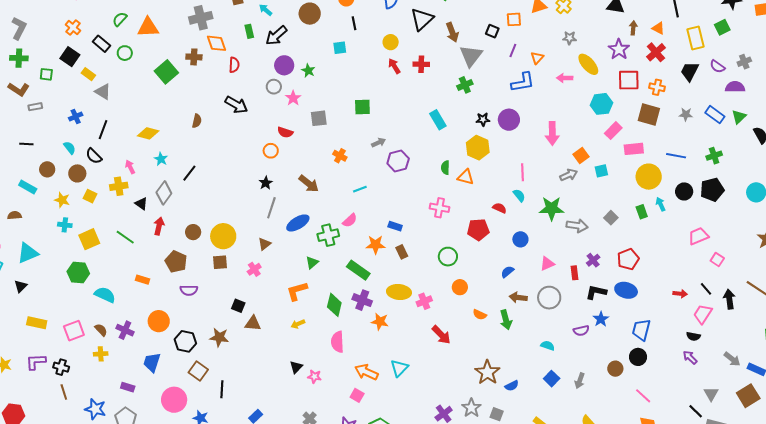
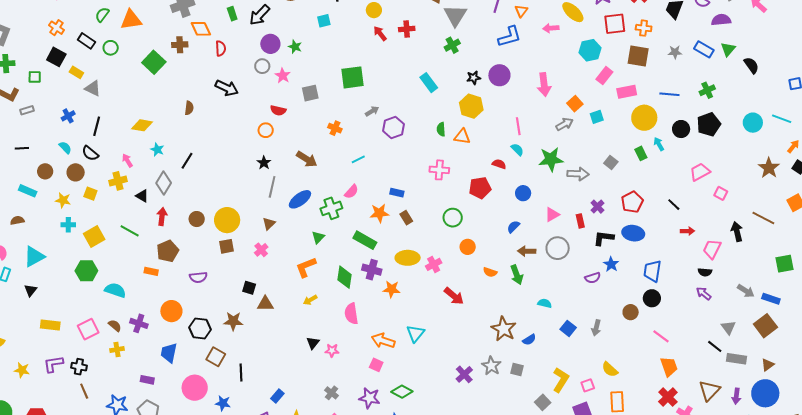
green square: (362, 107) -> (353, 77), size x1.4
brown pentagon: (176, 262) -> (168, 251), moved, turned 30
black line: (706, 289) -> (674, 205), moved
cyan semicircle: (548, 346) -> (545, 303), moved

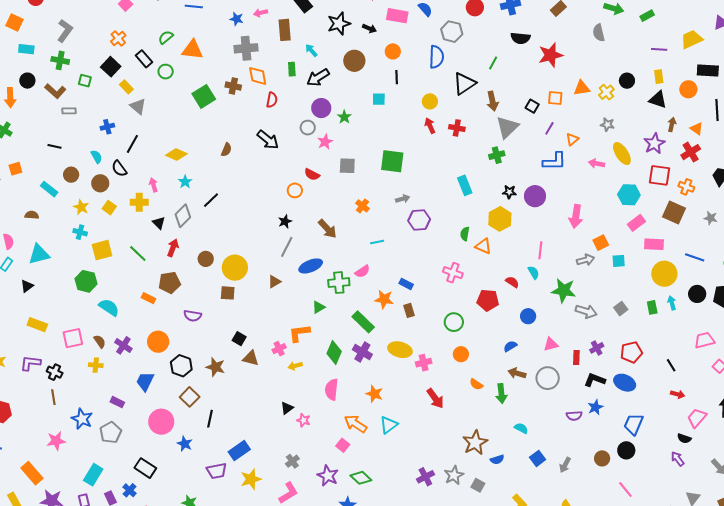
pink cross: (261, 250) -> (279, 349), moved
orange star: (391, 289) -> (374, 394), moved
blue rectangle: (277, 396) -> (239, 451), size x1.5

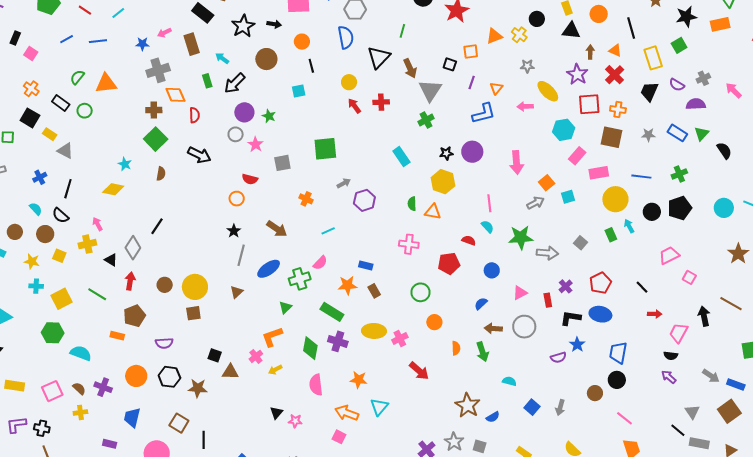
green square: (204, 96) -> (156, 139), moved
cyan star: (185, 182) -> (125, 164), moved
black hexagon: (181, 366) -> (169, 377), moved
orange semicircle: (476, 384) -> (456, 348), turned -112

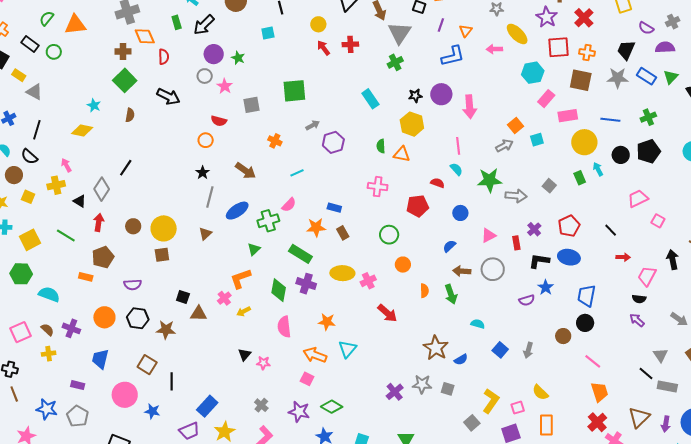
black trapezoid: (649, 91) -> (626, 50), moved
gray star: (648, 135) -> (618, 78), size x1.5
pink arrow: (517, 163) -> (470, 107), moved
gray star: (454, 442) -> (422, 384), turned -30

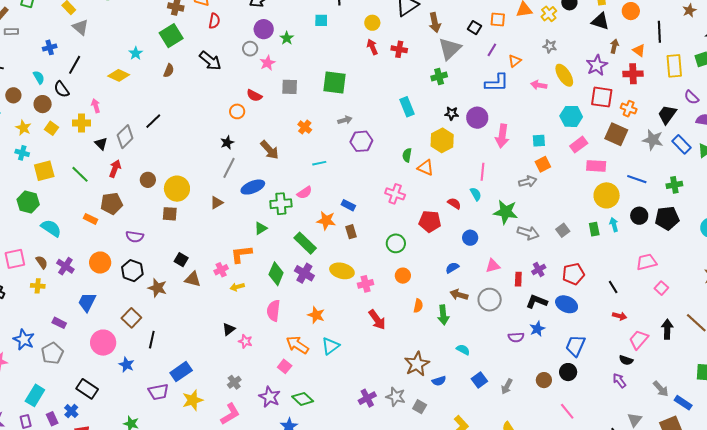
red cross: (584, 18) -> (633, 74), turned 30
cyan square: (537, 140) -> (539, 141), moved

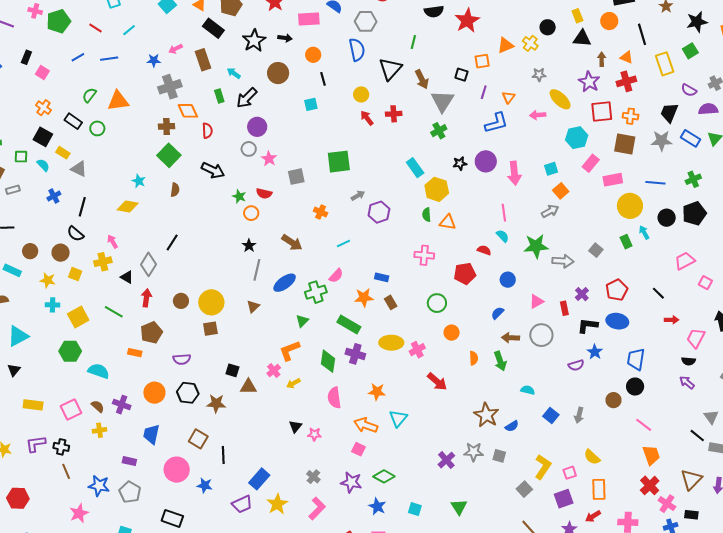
green star: (287, 38) -> (239, 196), moved
cyan semicircle: (39, 77) -> (43, 165), moved
yellow hexagon: (442, 140) -> (437, 189), moved

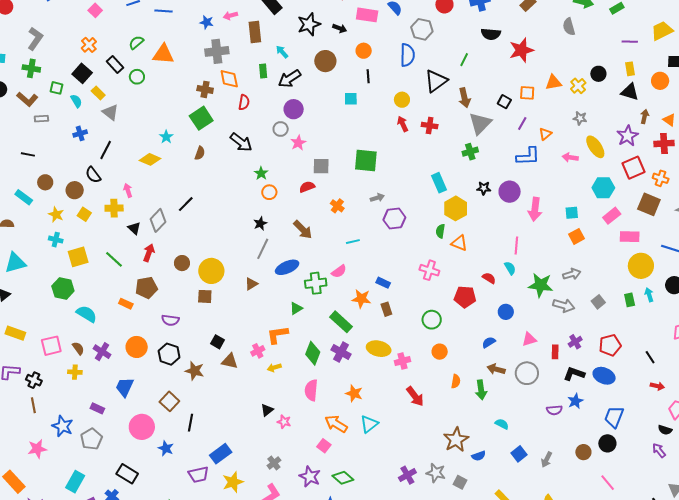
red square: (602, 112) -> (633, 168), turned -30
red semicircle: (264, 193) -> (307, 187), moved, turned 133
gray arrow: (550, 211) -> (572, 274), moved

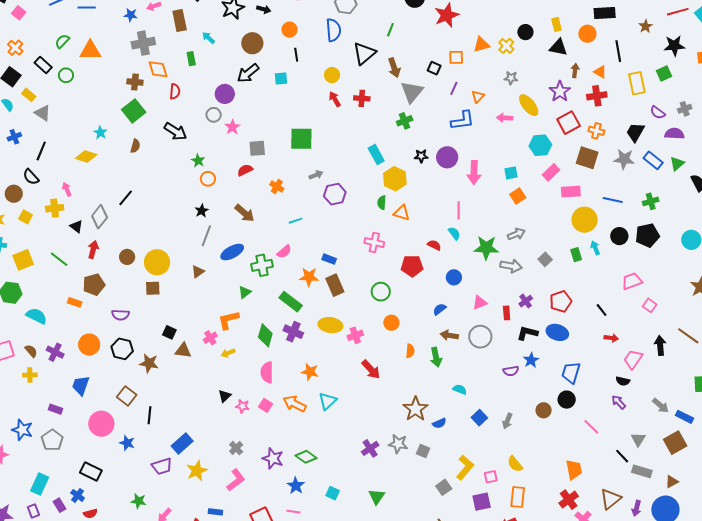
black arrow: (290, 79) -> (248, 73), moved
brown rectangle: (386, 309) -> (335, 285), size x1.5
pink square: (324, 446) -> (266, 405), moved
pink line: (608, 483) -> (591, 427), moved

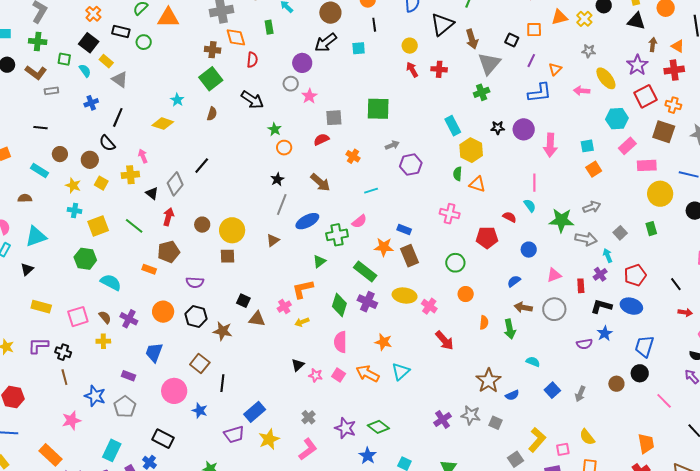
black rectangle: (43, 65) -> (121, 32), turned -30
cyan arrow: (595, 248) -> (608, 255), moved
pink cross: (355, 335) -> (429, 306), turned -35

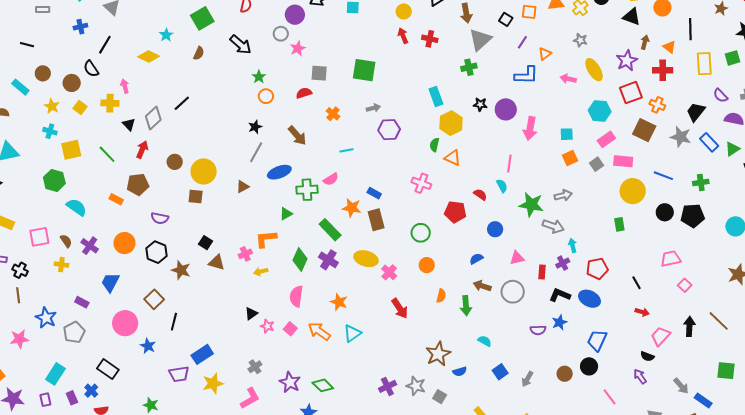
gray square: (620, 233) -> (596, 164), moved

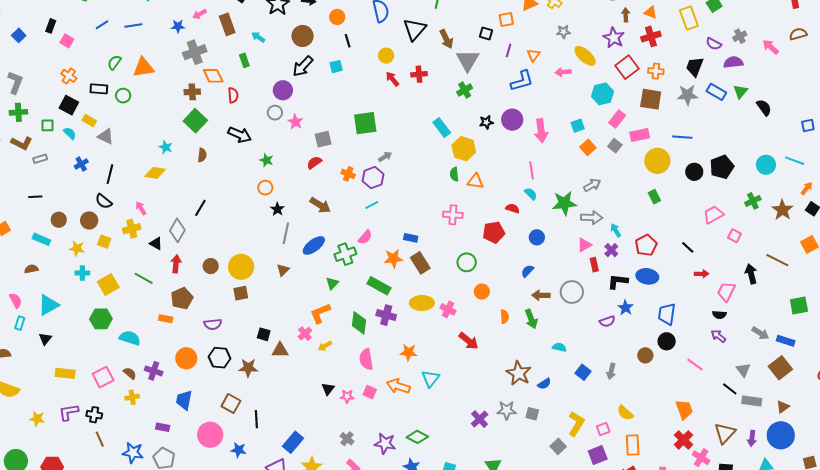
orange circle: (266, 96) -> (265, 188), moved
purple hexagon: (389, 130) -> (373, 178), moved
green cross: (701, 183) -> (753, 201), moved
pink triangle: (517, 258) -> (584, 245), moved

